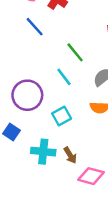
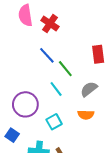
blue line: (35, 27) -> (47, 55), moved

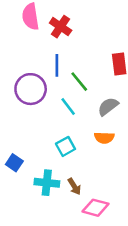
blue line: (47, 55) -> (57, 65), turned 42
purple circle: (25, 104) -> (31, 89), moved

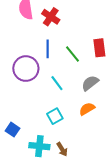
green line: (79, 82) -> (72, 54), moved
orange semicircle: (104, 138) -> (87, 109), turned 147

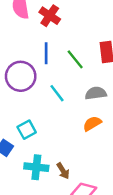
gray semicircle: (90, 83) -> (96, 93), turned 30
cyan square: (55, 116) -> (27, 130), moved

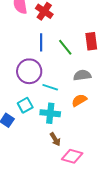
purple circle: (21, 76) -> (29, 71), moved
cyan line: (57, 93) -> (50, 87), moved, turned -35
cyan cross: (36, 167) -> (50, 113), moved

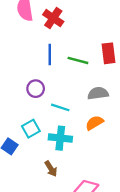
green line: (65, 47) -> (78, 60), turned -36
purple circle: (29, 71) -> (36, 89), size x0.6
brown arrow: (55, 139) -> (51, 169), moved

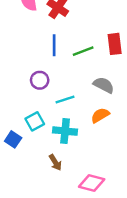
green line: (78, 60) -> (83, 51), turned -36
gray semicircle: (98, 93) -> (104, 85), turned 36
cyan line: (60, 107) -> (65, 100), turned -36

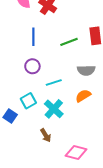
blue line: (54, 45) -> (33, 37), moved
gray semicircle: (104, 85) -> (86, 70), turned 150
cyan cross: (65, 131) -> (54, 109), turned 36

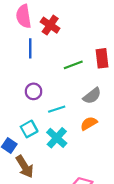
blue line: (33, 37) -> (30, 48), moved
gray semicircle: (86, 70) -> (92, 96), turned -36
brown arrow: (46, 135) -> (25, 167), moved, size x1.5

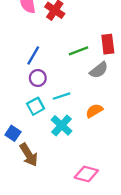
blue line: (30, 48) -> (33, 55), moved, turned 30
gray semicircle: (92, 96) -> (99, 70), moved
cyan square: (29, 129) -> (36, 106), moved

